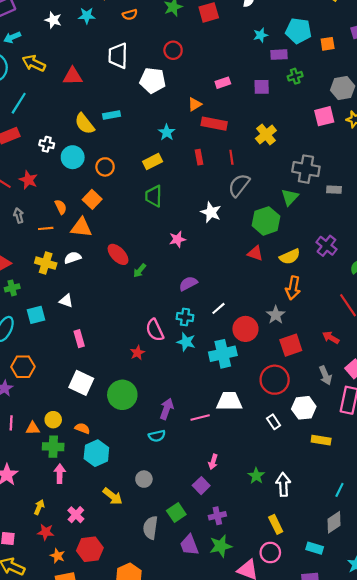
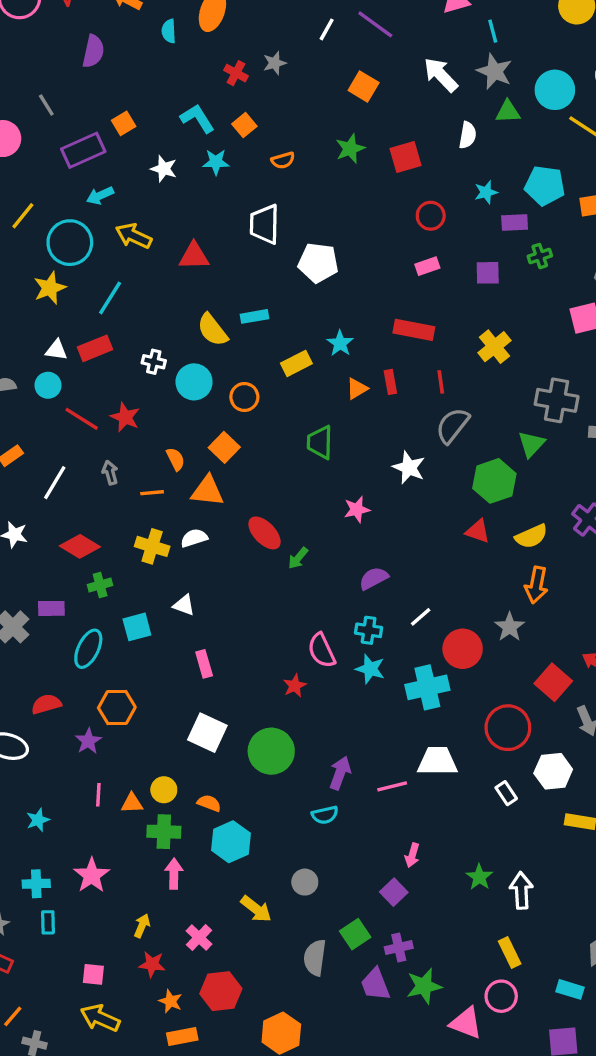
red circle: (173, 50) -> (431, 216), moved
orange triangle: (195, 104) -> (357, 389), moved
yellow rectangle: (153, 162) -> (296, 363), moved
red square: (291, 345) -> (553, 682), moved, turned -30
purple cross: (217, 516) -> (399, 948), moved

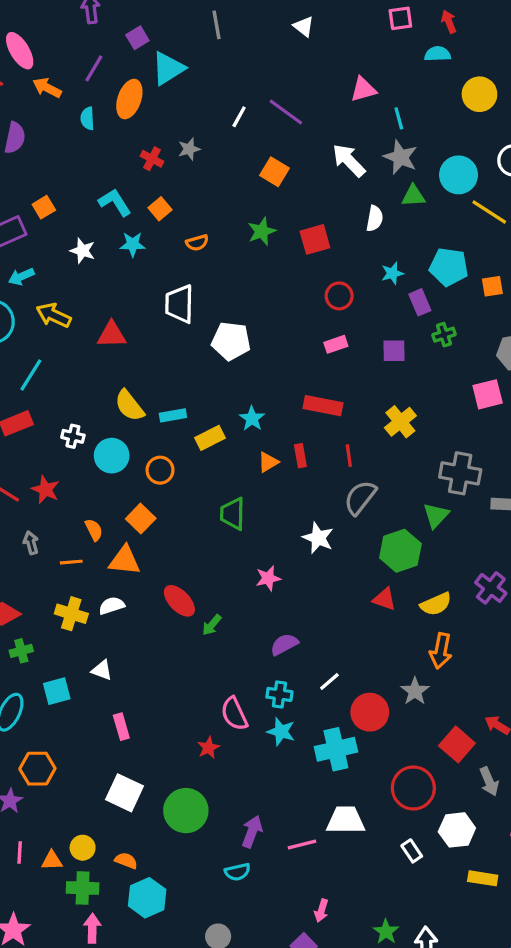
purple rectangle: (515, 222) -> (420, 302), turned 70
cyan rectangle: (254, 316) -> (173, 415), moved

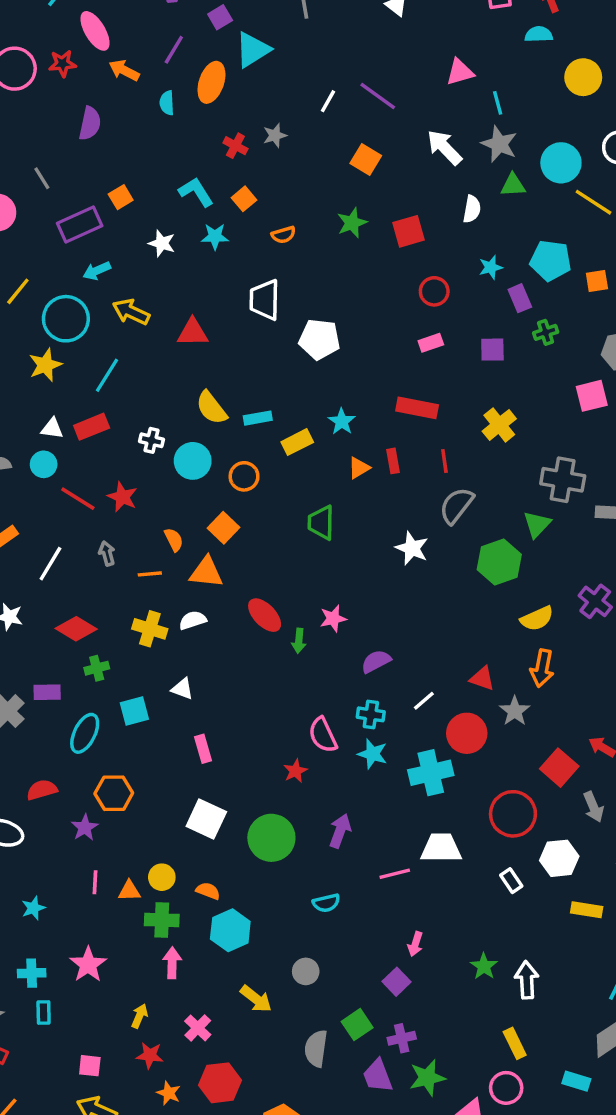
pink star: (268, 578) -> (333, 619), moved
red triangle: (384, 599) -> (482, 678), moved
green arrow: (212, 625) -> (299, 641), turned -35
purple arrow: (252, 832) -> (340, 831), moved

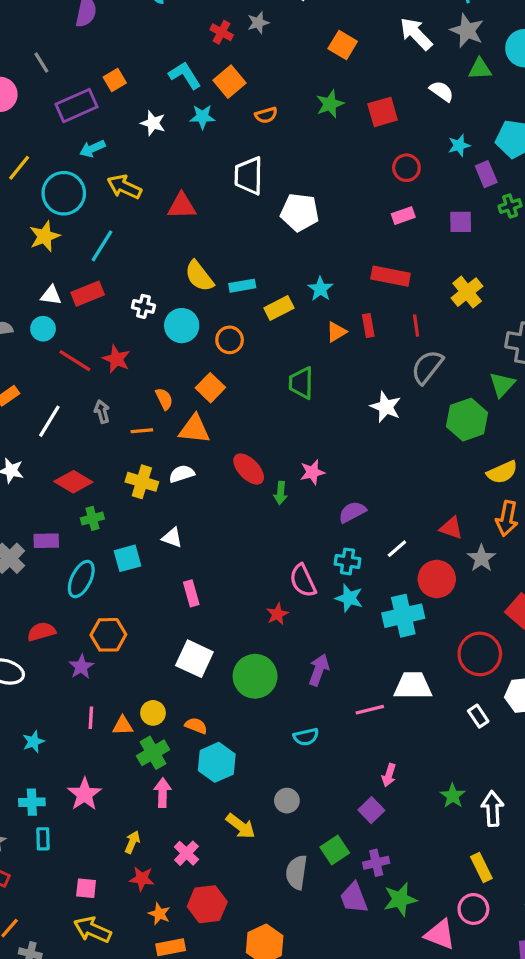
orange square: (244, 199) -> (230, 82), size x1.4
white semicircle: (472, 209) -> (442, 91), turned -65
green cross: (162, 920) -> (153, 753), turned -32

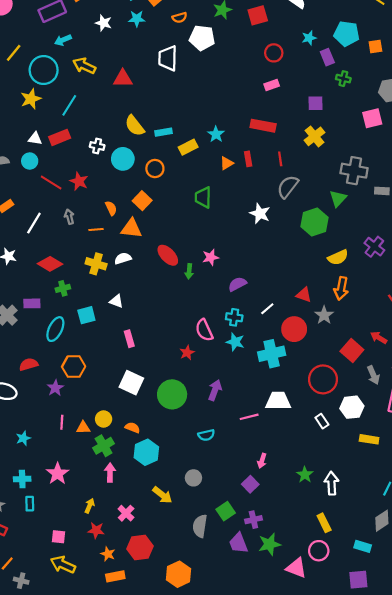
green cross: (510, 206) -> (343, 79), turned 32
white pentagon: (300, 212) -> (202, 38), moved
purple square: (461, 222) -> (316, 103), moved

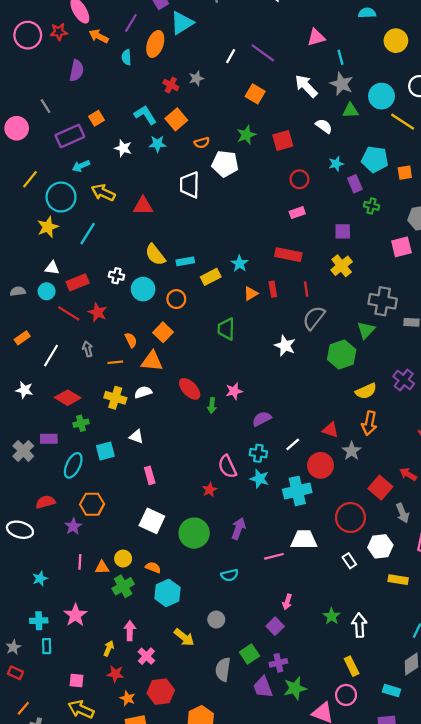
red rectangle: (60, 137) -> (78, 282), moved
pink arrow: (110, 473) -> (130, 631), moved

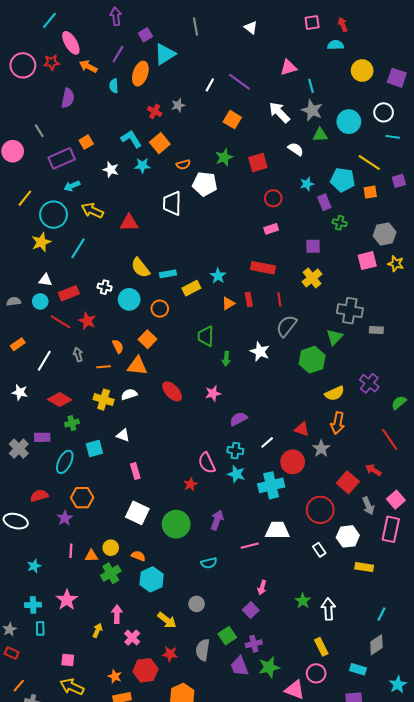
yellow line: (403, 122) -> (369, 162), moved
green arrow: (212, 406) -> (226, 359), moved
red star: (115, 674) -> (170, 654), moved

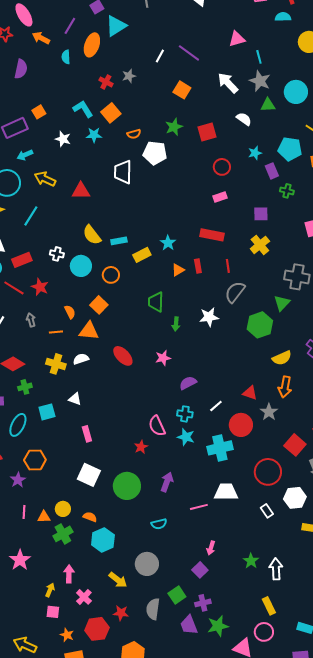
white star: (260, 352) -> (209, 317), turned -30
gray circle: (197, 604) -> (147, 564), size x1.5
pink square: (68, 660) -> (53, 612), moved

